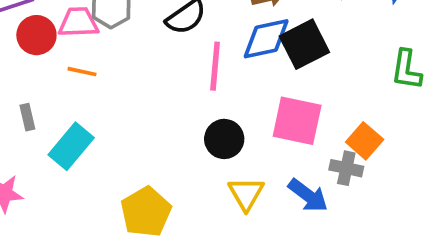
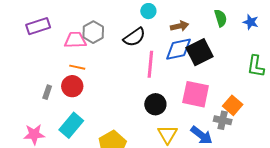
red circle: (36, 35) -> (72, 86), moved
gray rectangle: (27, 117) -> (47, 92), turned 32
cyan rectangle: (71, 146) -> (71, 125), moved

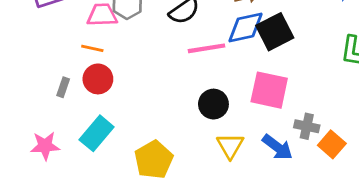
pink line: (150, 64) -> (207, 48), turned 76
orange line: (77, 67) -> (92, 48), moved
orange square: (233, 105) -> (332, 144), moved

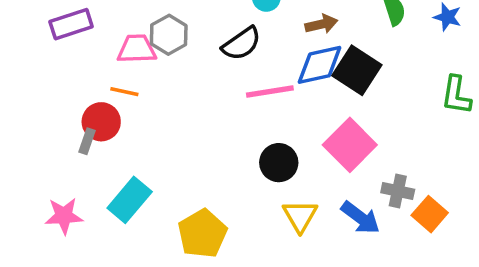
black square: (275, 32) -> (357, 70), turned -30
red circle: (98, 79) -> (101, 122), moved
pink square: (269, 90) -> (350, 145), turned 33

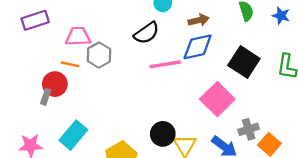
gray hexagon: (169, 35) -> (99, 55), moved
black square: (357, 70) -> (244, 62), moved
black circle: (279, 163) -> (163, 134), moved
gray cross: (398, 191) -> (249, 129), turned -30

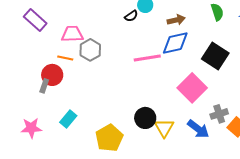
purple rectangle: (35, 20) -> (35, 20), turned 60
black semicircle: (147, 33) -> (131, 16), moved, size x0.6
cyan rectangle: (73, 135) -> (68, 119), size x0.7

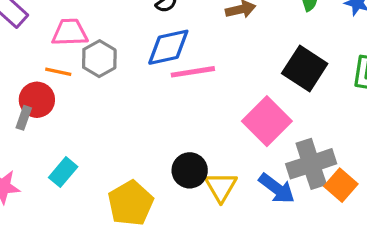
blue diamond: (175, 43) -> (168, 47), moved
gray cross: (219, 114) -> (311, 164), size x1.6

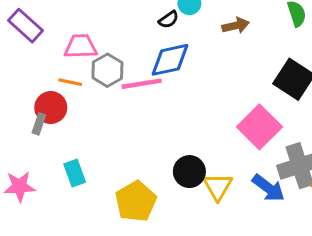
pink line: (193, 72) -> (142, 84), moved
cyan rectangle: (63, 172) -> (75, 173), turned -60

